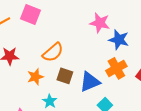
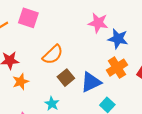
brown square: (65, 76) -> (66, 78), turned 35
orange star: (35, 77) -> (21, 82), moved

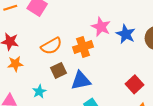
blue star: (118, 39) -> (126, 34), moved
orange cross: (117, 68) -> (83, 47), moved

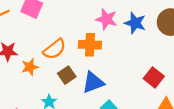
orange cross: (83, 47) -> (90, 45), turned 30
orange star: (15, 64) -> (30, 67), moved

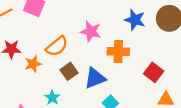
pink star: (106, 19) -> (91, 32), moved
orange cross: (90, 45) -> (118, 52), moved

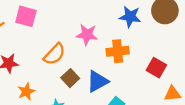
orange star: (33, 64) -> (26, 91), moved

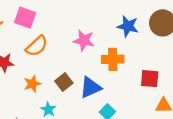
orange semicircle: (54, 54) -> (37, 46), moved
red square: (156, 68) -> (150, 79), turned -30
orange star: (26, 91) -> (32, 84), moved

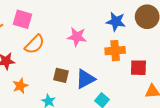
orange cross: (113, 59) -> (115, 51), moved
brown square: (64, 82) -> (61, 75), turned -35
orange star: (32, 84) -> (20, 86), moved

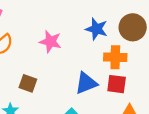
orange cross: (115, 51) -> (115, 57), moved
blue triangle: (85, 79) -> (86, 83), moved

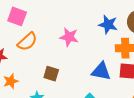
blue triangle: (86, 83) -> (101, 71), turned 35

